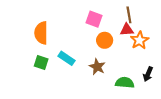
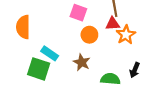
green square: (41, 63) -> (39, 69), moved, size x1.5

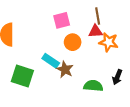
pink square: (78, 13) -> (62, 20), turned -35
orange star: (126, 35) -> (109, 42), turned -30
cyan rectangle: (50, 53) -> (51, 61), moved

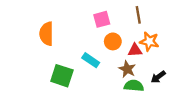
red triangle: (95, 31) -> (135, 50), moved
brown star: (65, 69) -> (127, 69), moved
black arrow: (117, 77) -> (158, 77), turned 32

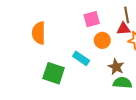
red triangle: (135, 50) -> (123, 29), moved

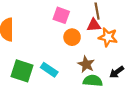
pink square: (92, 19) -> (61, 15), turned 35
cyan rectangle: (81, 58) -> (49, 70), moved

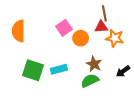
pink square: (61, 15) -> (64, 28), moved, turned 35
cyan rectangle: (49, 70) -> (59, 69), turned -49
green semicircle: (93, 81) -> (90, 81), moved, turned -30

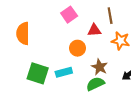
red triangle: (101, 27) -> (94, 30), moved
pink square: (64, 28) -> (69, 15), moved
orange circle: (81, 38) -> (77, 48), moved

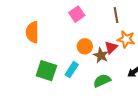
red triangle: (94, 30) -> (111, 47), moved, turned -40
brown star: (100, 67) -> (101, 55), moved
cyan rectangle: (64, 72) -> (72, 70), turned -42

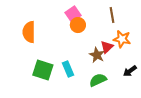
orange circle: (85, 46) -> (78, 25), moved
cyan rectangle: (72, 70) -> (68, 69), turned -56

